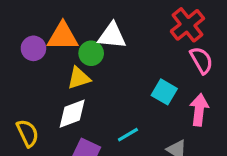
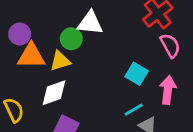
orange triangle: (63, 36) -> (31, 56), moved
cyan line: (128, 135) -> (134, 110), moved

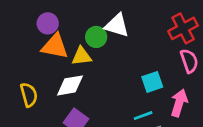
cyan square: (137, 74) -> (152, 82), turned 30

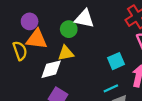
yellow triangle: (82, 56) -> (66, 53), moved
yellow semicircle: (29, 95) -> (20, 51), moved

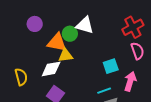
orange triangle: (37, 39) -> (57, 42), moved
yellow semicircle: (20, 51) -> (21, 77), moved

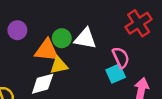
white triangle: (85, 25) -> (85, 39), moved
pink semicircle: (137, 51) -> (121, 58), moved

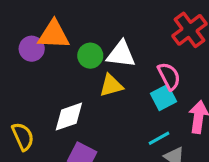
orange triangle: (47, 50) -> (54, 35), moved
yellow triangle: (59, 65) -> (111, 85), moved

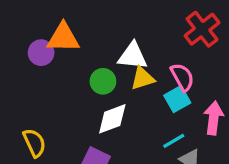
green circle: (90, 56) -> (103, 81), moved
yellow triangle: (111, 85) -> (143, 78), moved
white diamond: (69, 117) -> (112, 119), moved

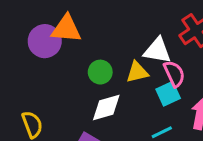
purple circle: (41, 53) -> (45, 41), size x1.4
white triangle: (133, 56) -> (157, 51), moved

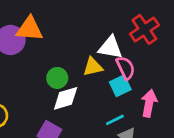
green circle: (100, 72) -> (57, 78), moved

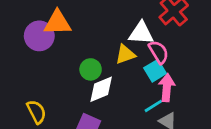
pink arrow: (149, 103) -> (167, 88), moved

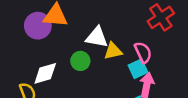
white triangle: (141, 33) -> (97, 37), moved
white diamond: (101, 89) -> (45, 73), moved

